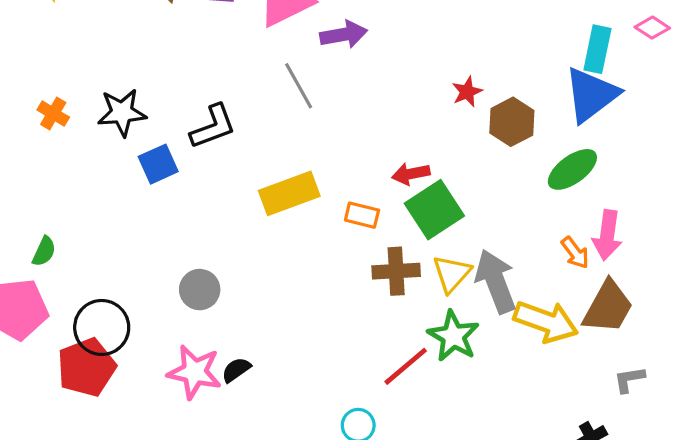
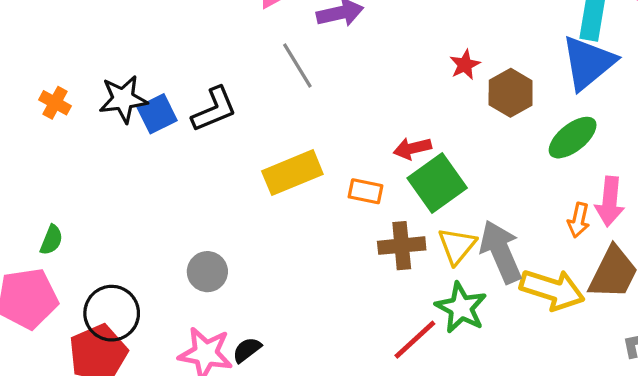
blue square: (158, 164) -> (157, 114), moved
orange arrow: (575, 253) -> (579, 220), turned 52

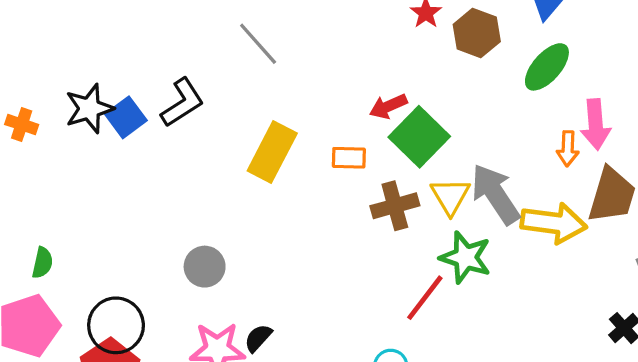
yellow rectangle: (292, 173) -> (272, 152), turned -30

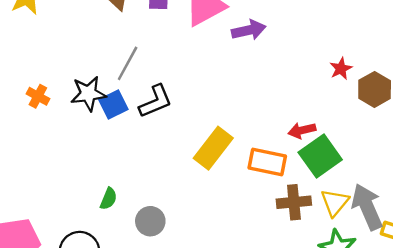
gray line: (258, 44) -> (128, 63), moved, turned 60
orange rectangle: (349, 158) -> (267, 162), size x1.5
green semicircle: (42, 263) -> (109, 199), moved

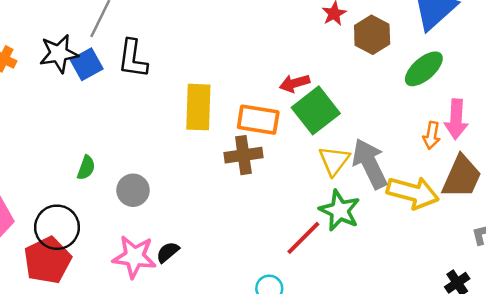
black L-shape: (156, 101) -> (133, 59), turned 123
yellow rectangle: (213, 148) -> (198, 107), turned -33
brown cross: (294, 202) -> (243, 155), moved

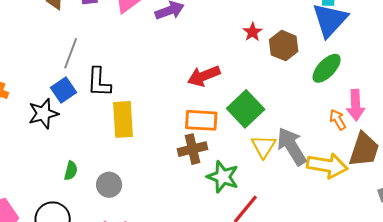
black star: (59, 54) -> (43, 114), moved
red arrow: (295, 83) -> (204, 76), moved, size x1.4
yellow rectangle: (198, 107) -> (123, 119), moved
orange arrow: (432, 135) -> (338, 120), turned 145
green star: (340, 210) -> (223, 177), moved

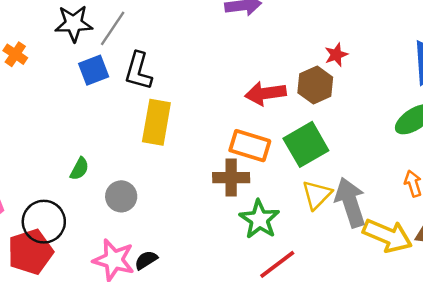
brown hexagon: (284, 46) -> (315, 85), moved
black star: (43, 114) -> (74, 24), moved

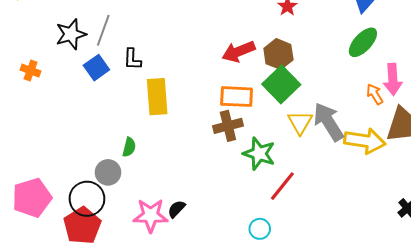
black L-shape: (138, 71) -> (132, 59), size x0.7
brown hexagon: (315, 85) -> (278, 54), moved
green semicircle: (79, 169) -> (129, 147), moved
gray circle: (121, 196) -> (108, 172), moved

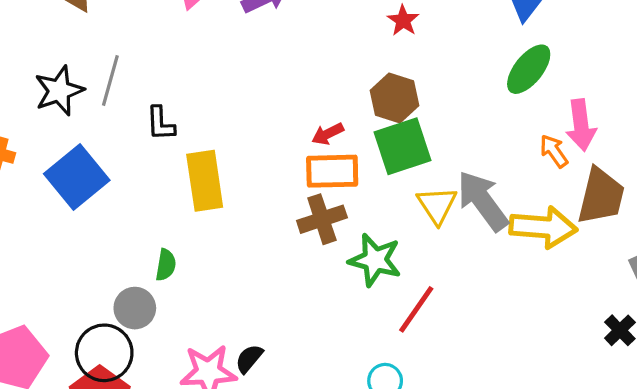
red arrow: (239, 52) -> (328, 134), moved, size x0.6
blue square: (96, 68) -> (77, 177), moved, size x1.5
green square: (281, 84) -> (402, 146), turned 30

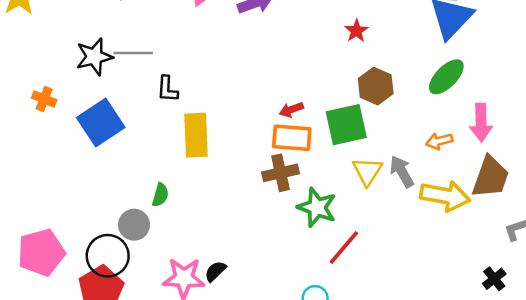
gray line: (110, 81) -> (133, 53), turned 69
brown hexagon: (394, 98) -> (376, 86), moved
orange arrow: (554, 151) -> (439, 141), moved, turned -75
gray arrow: (483, 201) -> (402, 172), size x0.7

